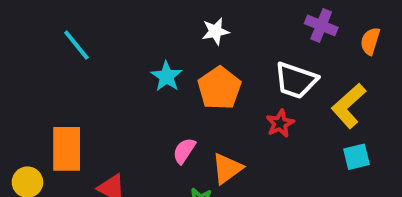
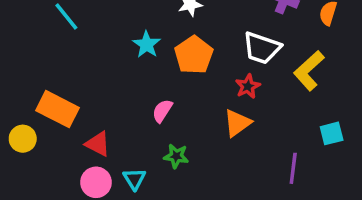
orange rectangle: (67, 149) -> (58, 109), turned -63
cyan square: (356, 157) -> (332, 133), moved
orange triangle: (227, 168) -> (237, 123), moved

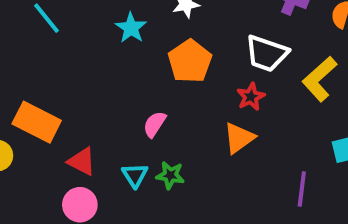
cyan star: (147, 44) -> (131, 28), moved
cyan triangle: (134, 179) -> (135, 175), moved

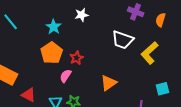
orange pentagon: (190, 61) -> (52, 53), moved
red star: (251, 97) -> (77, 58), moved

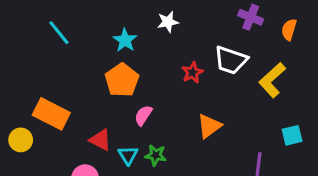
red star: (77, 58) -> (192, 72), moved
red triangle: (29, 95) -> (100, 140), moved

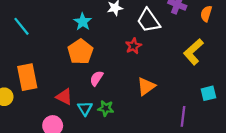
cyan line: (59, 33) -> (21, 26), moved
white trapezoid: (231, 60) -> (148, 21), moved, turned 36
orange rectangle: (51, 114) -> (27, 77), turned 52

